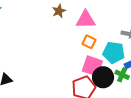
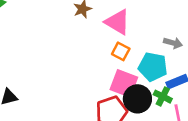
pink triangle: (86, 20) -> (117, 22), turned 30

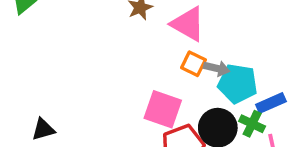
gray arrow: (173, 43) -> (217, 68), moved
pink square: (124, 83) -> (163, 109), moved

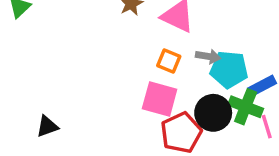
orange square: (193, 64) -> (169, 61), moved
green cross: (252, 124) -> (246, 107), size x1.4

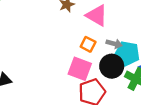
black circle: (213, 113) -> (112, 66), moved

